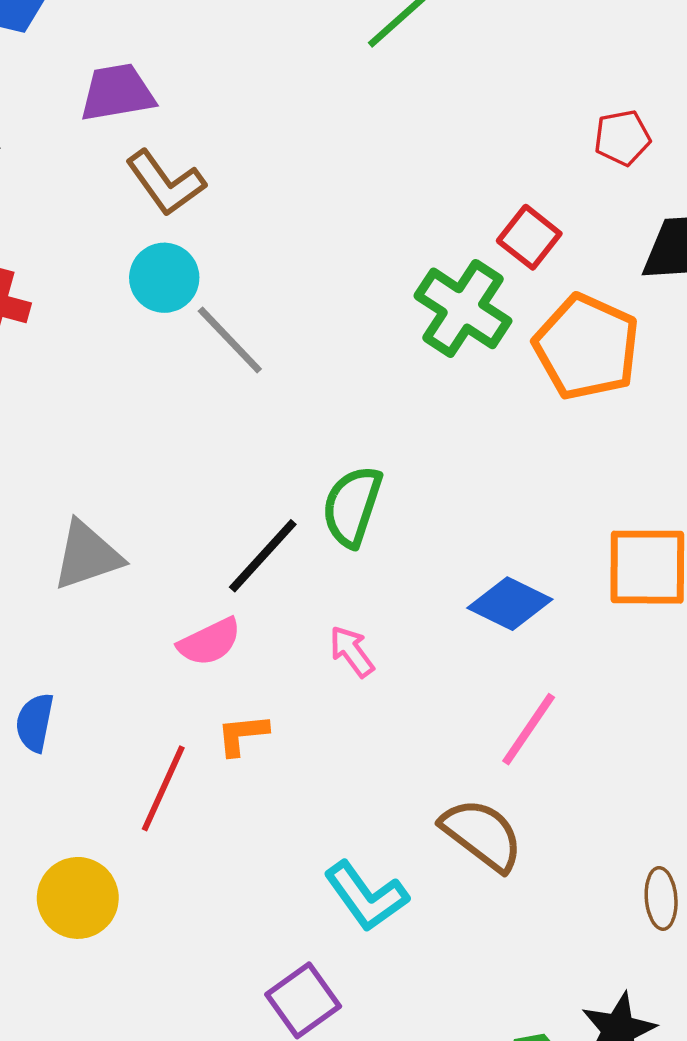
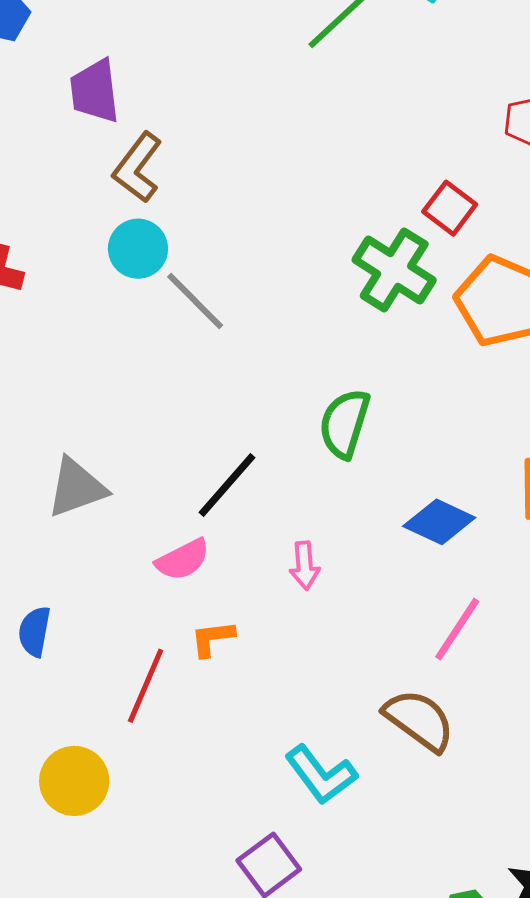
purple trapezoid: (117, 93) -> (95, 91), turned -86
brown L-shape: (166, 183) -> (138, 168), turned 74
green semicircle: (352, 506) -> (345, 423), moved
pink arrow: (352, 651) -> (305, 565), turned -147

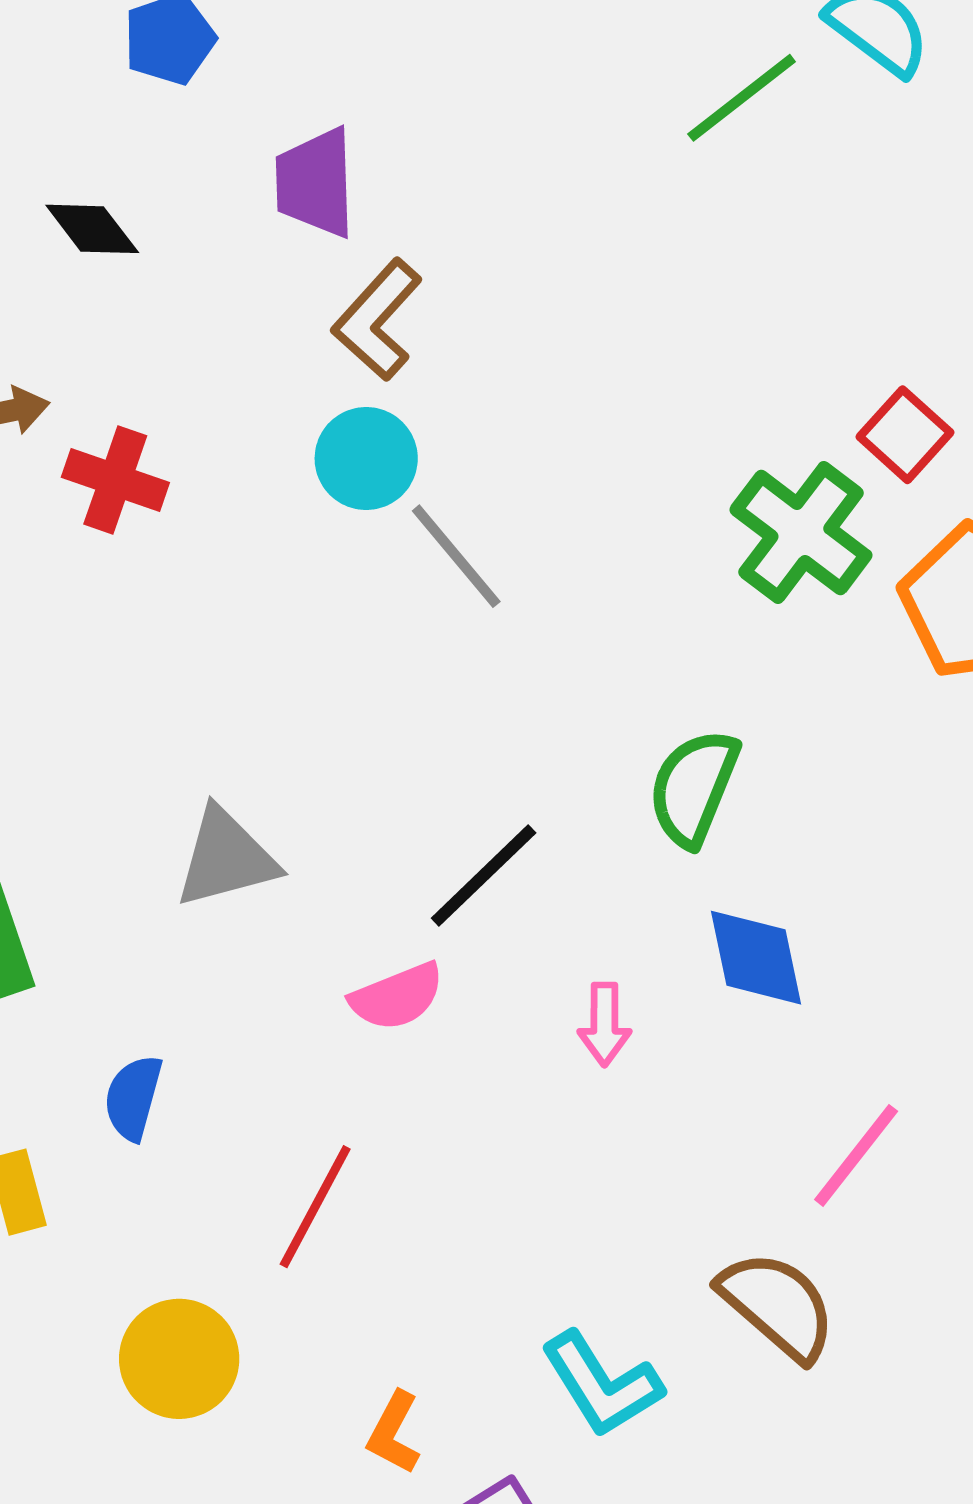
blue diamond: (439, 522) -> (756, 958), moved, turned 48
orange L-shape: (212, 638) -> (394, 1433), moved, turned -60

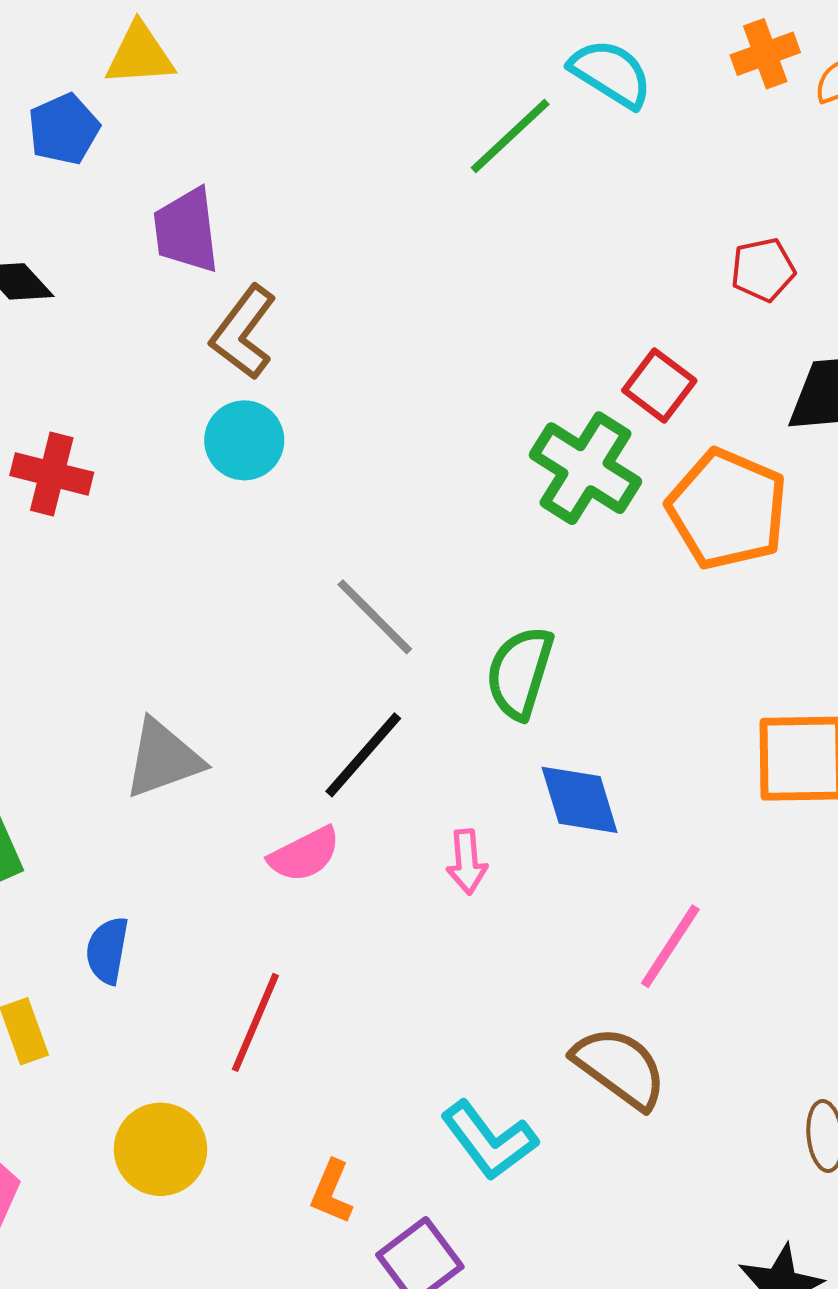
gray line: (456, 556) -> (375, 617), moved

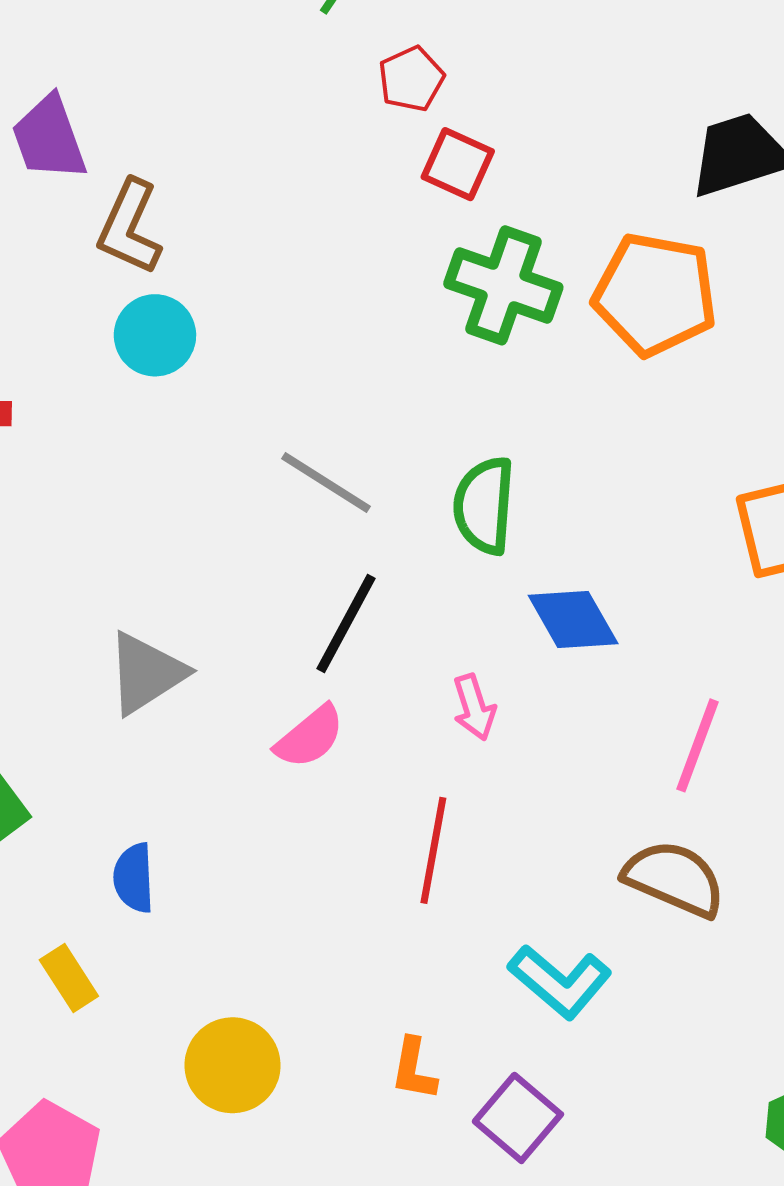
red pentagon: (763, 270) -> (411, 79), moved
red square: (659, 385) -> (458, 164), moved
red line: (255, 1022) -> (433, 850), moved

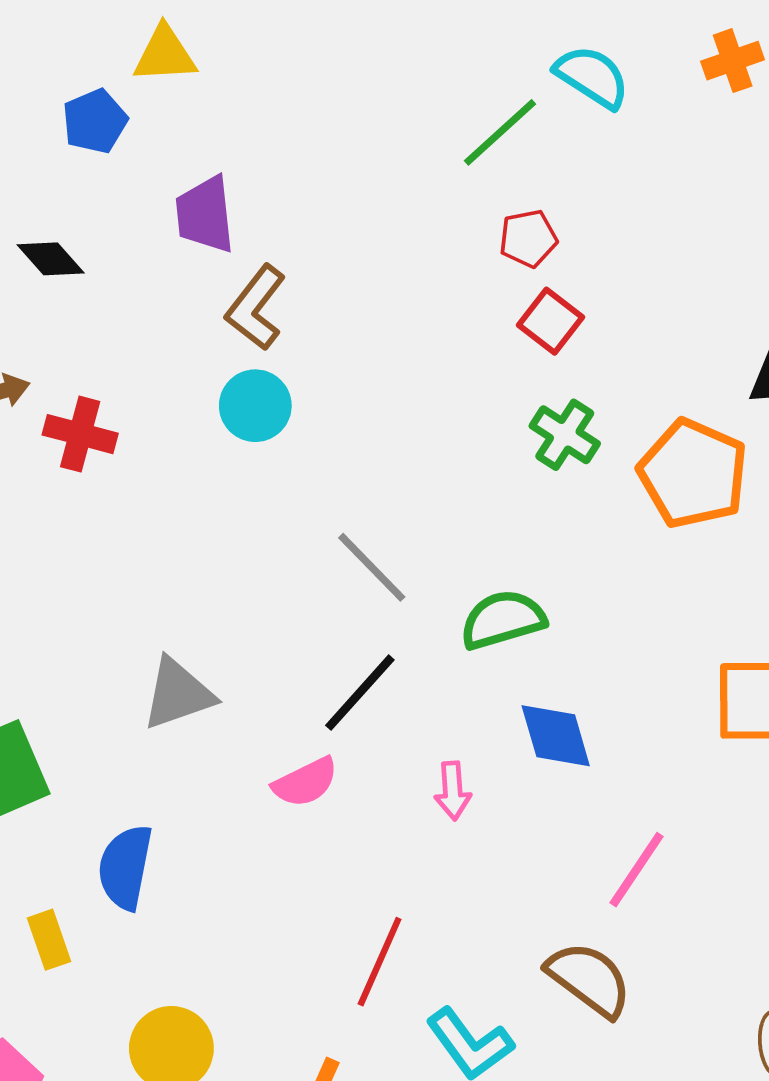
green cross: (503, 285) -> (565, 435), size x0.7
green semicircle: (484, 506) -> (503, 620), turned 56
red line: (433, 850) -> (380, 962), moved
blue semicircle: (134, 878) -> (125, 867), size x1.4

